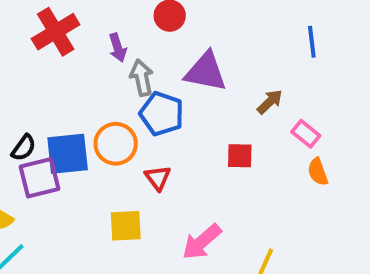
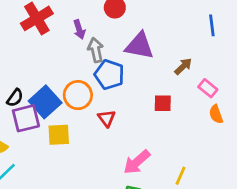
blue square: (68, 154) -> (45, 102), turned -36
yellow square: (126, 226) -> (59, 135), moved

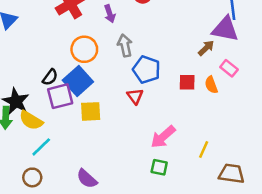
purple triangle: (139, 46) -> (225, 29), moved
gray arrow: (96, 50) -> (125, 45), moved
blue pentagon: (109, 75) -> (146, 70), moved
orange circle: (78, 95) -> (84, 49), moved
orange semicircle: (216, 114) -> (211, 85), moved

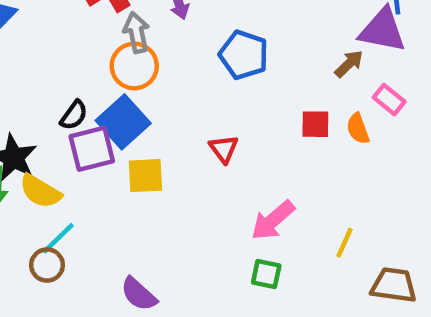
gray arrow: (125, 45) -> (136, 32), moved
blue pentagon: (146, 70) -> (244, 55), moved
brown circle: (32, 177) -> (47, 265), moved

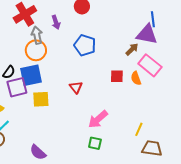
pink rectangle: (389, 100) -> (150, 65), size x1.6
blue square: (123, 122) -> (31, 75), turned 30
yellow line: (344, 243) -> (139, 129), moved

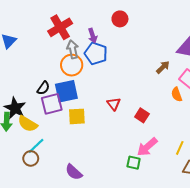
blue pentagon: (85, 45) -> (96, 54), moved
brown arrow: (132, 49) -> (163, 67), moved
red square: (117, 76) -> (142, 115), moved, turned 32
pink arrow: (98, 119) -> (147, 147), moved

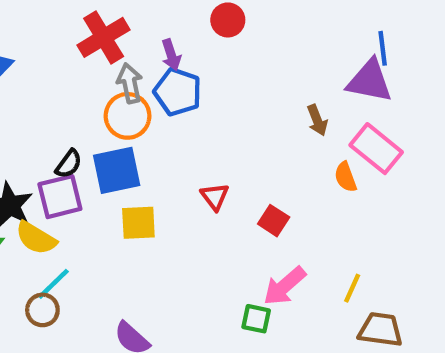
brown arrow: (163, 67) -> (317, 120), turned 112
purple square: (52, 104) -> (60, 197), moved

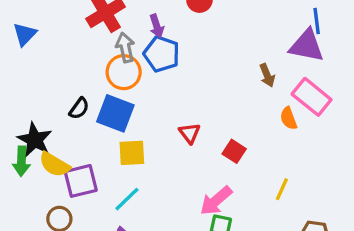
blue square: (117, 170) -> (115, 113), turned 33
purple square: (60, 197) -> (81, 181), moved
cyan line: (53, 284) -> (127, 199), moved
pink arrow: (285, 286) -> (216, 201), moved
yellow line: (352, 288) -> (282, 189), moved

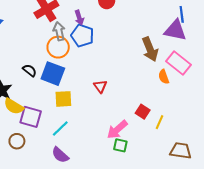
brown arrow: (267, 75) -> (150, 49), size x1.6
black semicircle: (79, 108) -> (30, 70), turned -88
red square: (234, 151) -> (143, 112), moved
purple square: (81, 181) -> (31, 117), turned 30

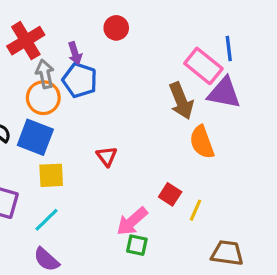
purple triangle: (175, 30) -> (224, 93), moved
pink rectangle: (179, 63) -> (203, 66), moved
orange semicircle: (164, 77) -> (202, 142), size x1.5

